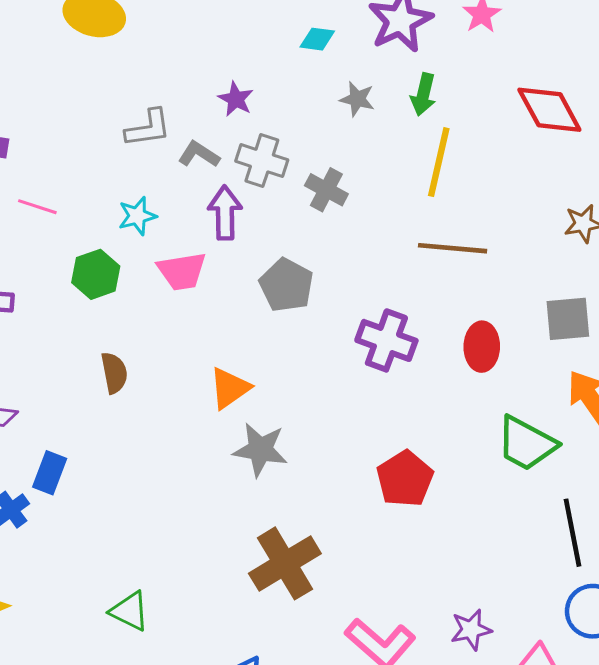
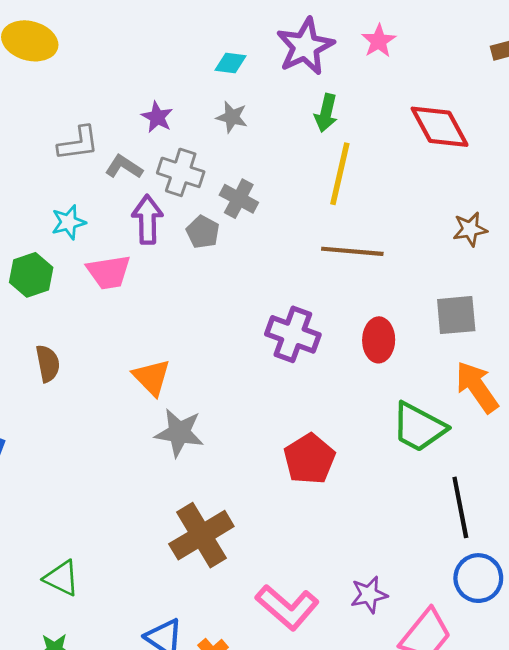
gray star: (357, 99) -> (232, 117), moved
gray pentagon: (286, 285) -> (203, 232), moved, size x0.7
orange triangle: (230, 388) -> (152, 377), turned -39

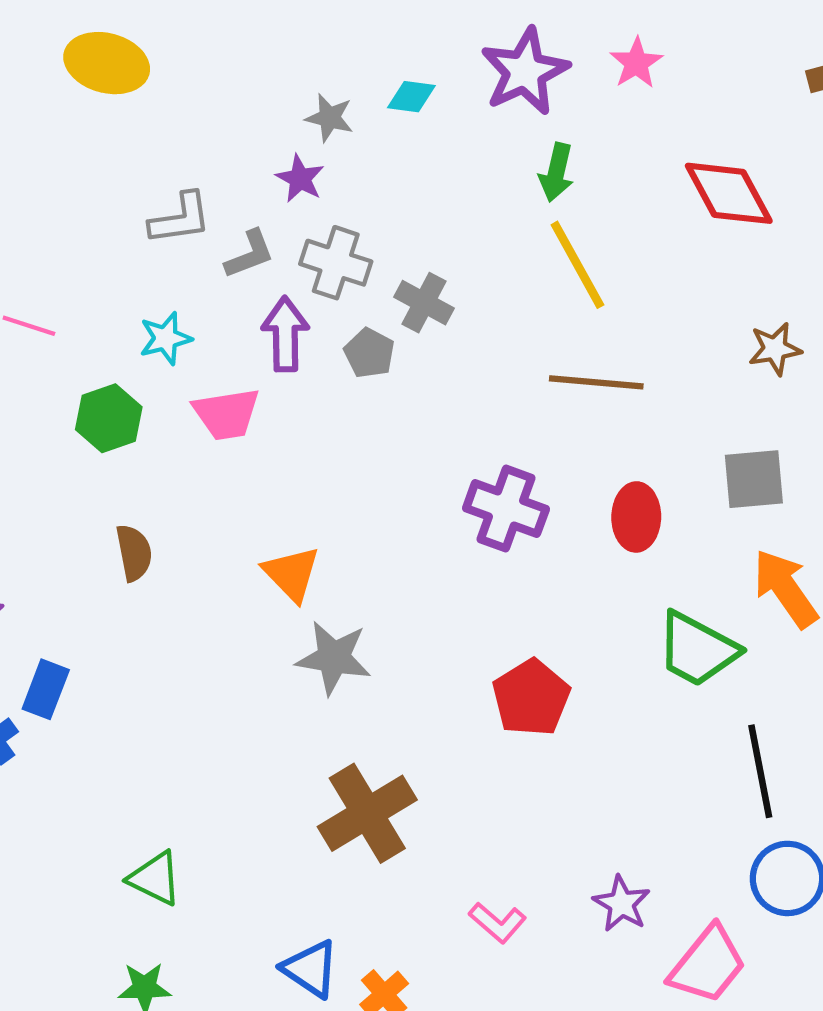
gray star: (232, 117) -> (329, 118), moved
gray L-shape: (124, 167) -> (250, 254), turned 126
yellow line: (340, 174) -> (577, 265), turned -42
purple star: (369, 595) -> (622, 904), turned -30
pink L-shape: (287, 607) -> (498, 923), size x0.6

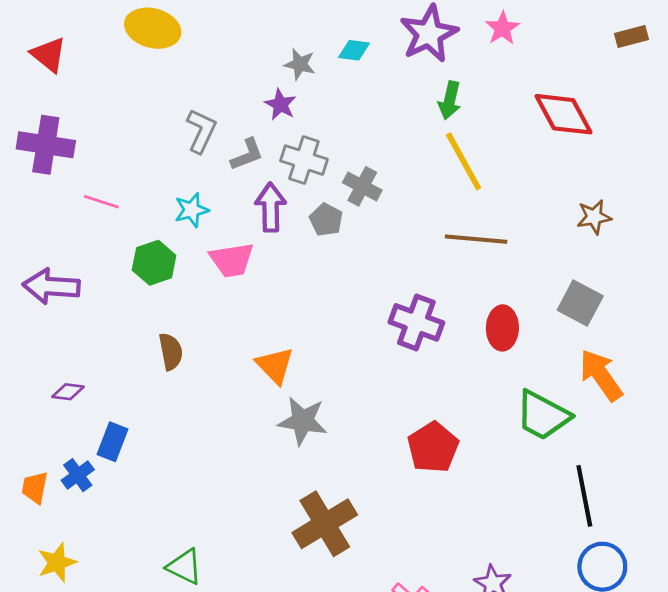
gray L-shape: (180, 219) -> (201, 131), turned -57
gray square: (754, 479) -> (580, 303), turned 33

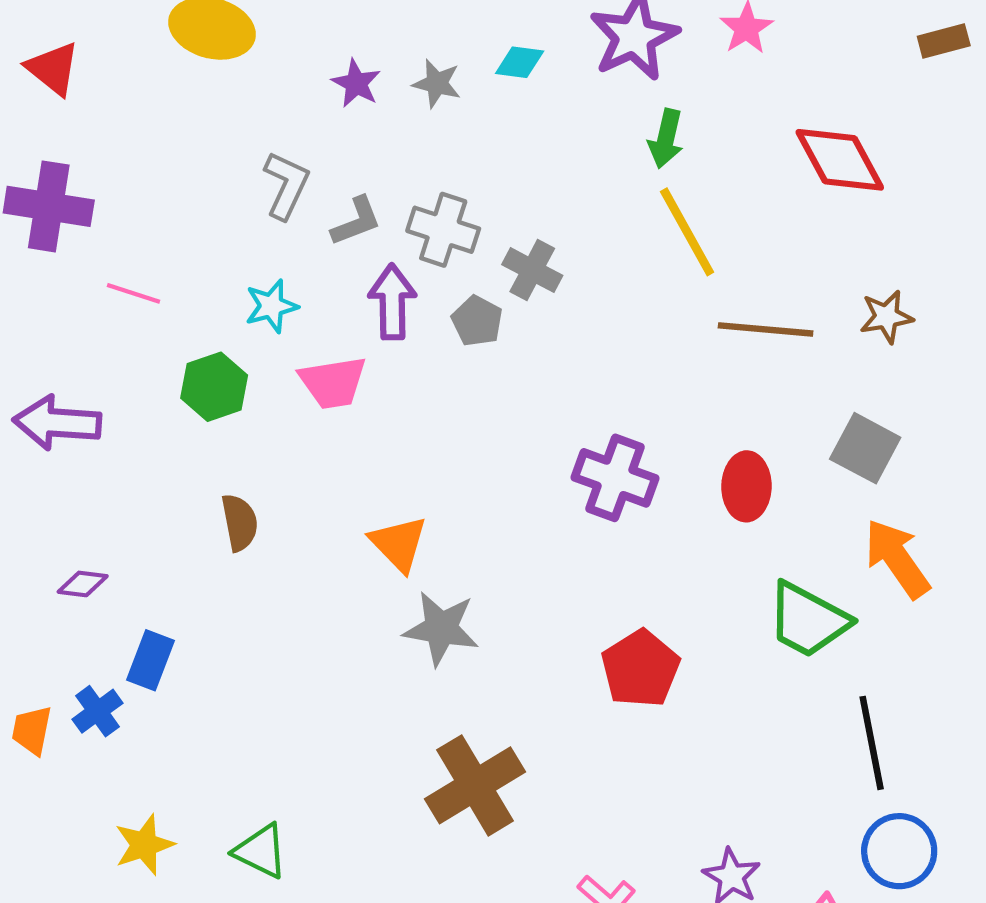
purple star: (280, 104) -> (356, 83), moved
brown line: (476, 239) -> (766, 329), moved
yellow star: (57, 563) -> (144, 845), moved

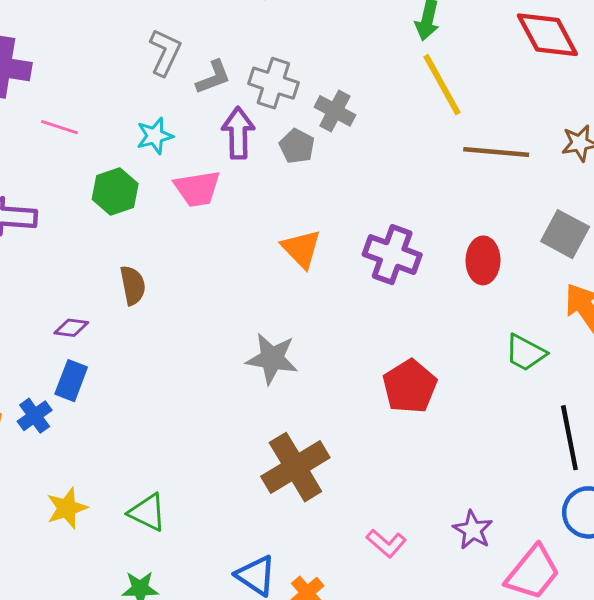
orange triangle: (399, 544) -> (301, 249), moved
purple diamond: (83, 584) -> (71, 328), moved
green trapezoid: (808, 620) -> (525, 353), size x0.7

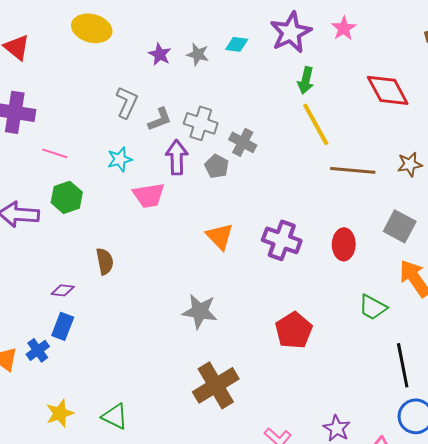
green hexagon: (115, 192) -> (67, 197), moved

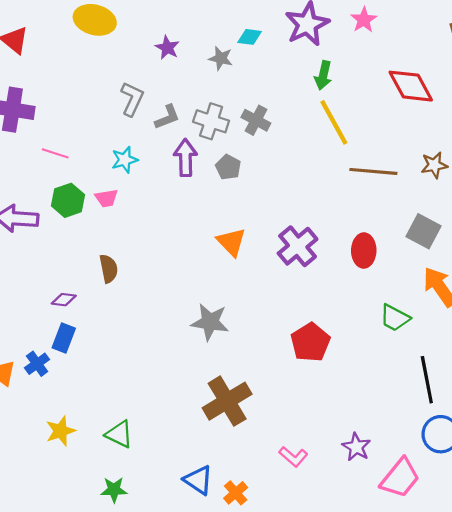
gray star: (198, 54) -> (221, 58), moved
gray cross: (243, 142) -> (256, 120), moved
pink trapezoid: (149, 195) -> (106, 198), moved, size x0.7
purple cross: (282, 240) -> (298, 246), turned 30

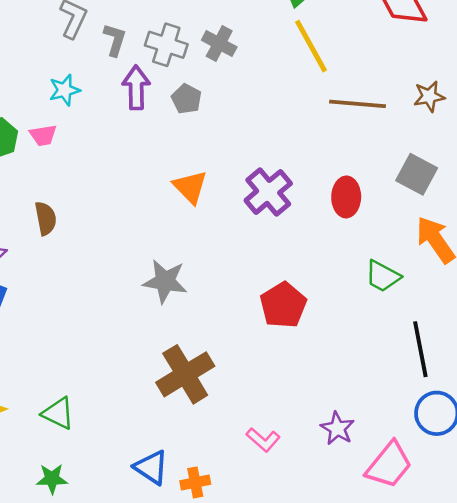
gray L-shape: (167, 117) -> (115, 40), turned -52
orange cross: (236, 493) -> (195, 482), turned 30

